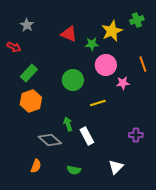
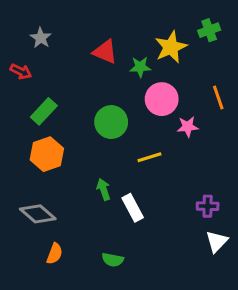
gray diamond: (50, 140) -> (38, 214), moved
white triangle: (116, 167) -> (217, 241), moved

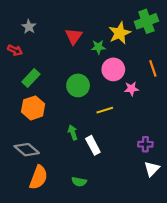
green cross: (209, 30) -> (146, 21), size x1.5
red triangle: (105, 52) -> (74, 36), turned 42
orange semicircle: (55, 254) -> (38, 177), size x1.6

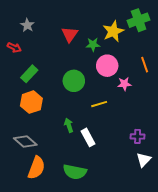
green semicircle: (79, 182) -> (75, 172), size x1.6

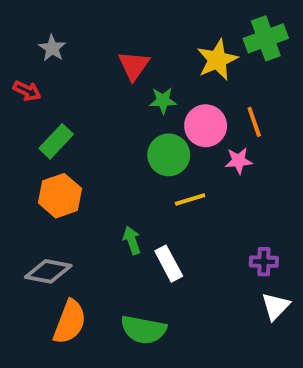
green star: (93, 44) -> (163, 101), moved
orange line: (145, 65) -> (254, 122), moved
green circle: (74, 81) -> (169, 155), moved
gray diamond: (25, 141) -> (48, 271), turned -30

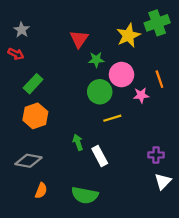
gray star: (52, 48) -> (22, 30), moved
orange line: (254, 122) -> (159, 79), moved
orange semicircle: (70, 322) -> (41, 191), size x0.6

